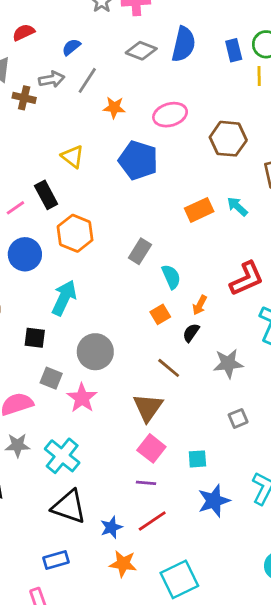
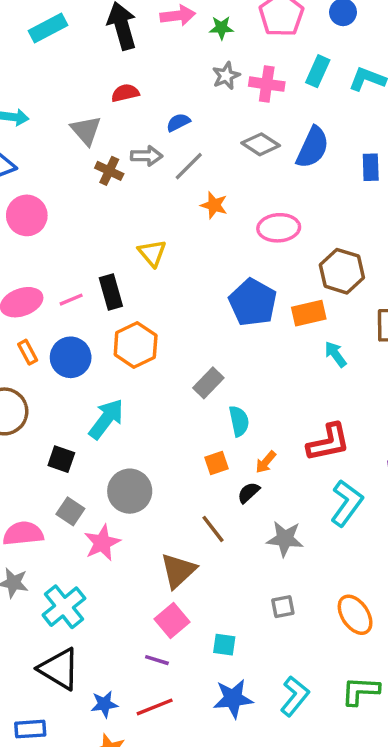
blue pentagon: (138, 160) -> (253, 302), moved
orange rectangle: (199, 210) -> (309, 313), moved

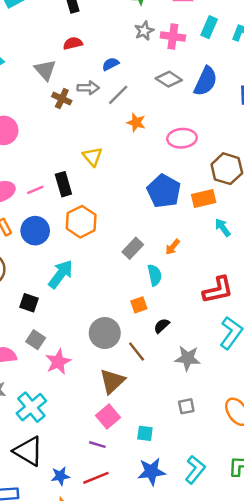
orange arrow: (266, 462) -> (173, 247), moved
gray circle: (130, 491) -> (105, 333), moved

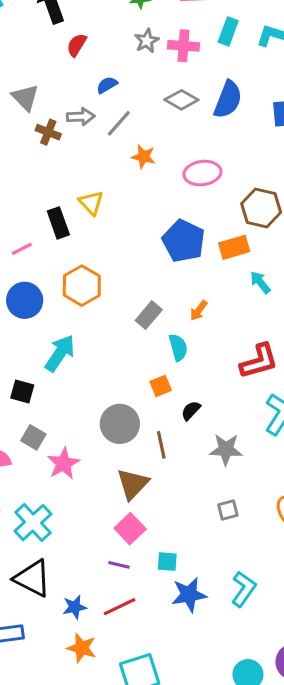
red semicircle: (73, 43) -> (77, 45), moved, turned -42
black rectangle: (63, 184) -> (58, 223), moved
brown line: (137, 352) -> (161, 445), turned 30
cyan square: (145, 433) -> (167, 562), moved

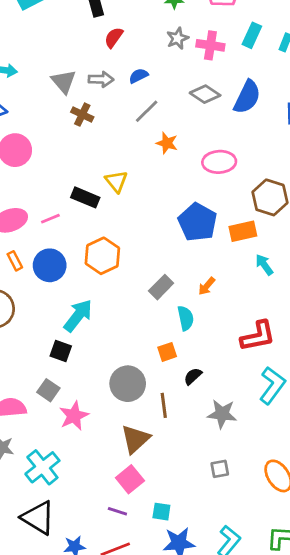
gray arrow: (81, 117) -> (101, 79), moved
black rectangle: (58, 223) -> (85, 197), turned -52
black square: (22, 391) -> (61, 351), moved

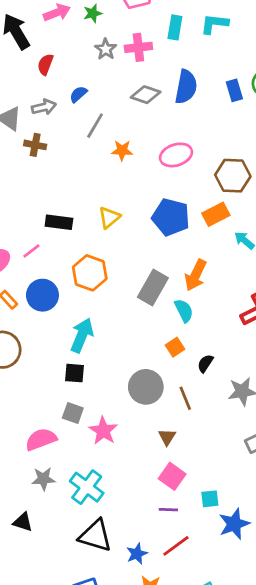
yellow triangle: (116, 181) -> (109, 217), moved, turned 45
orange arrow: (207, 286) -> (196, 275), size x1.6
gray rectangle: (161, 287) -> (153, 287), size x1.4
brown triangle: (135, 439) -> (167, 437), size x0.6

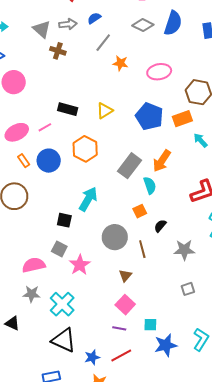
cyan arrow: (82, 335) -> (88, 199), moved

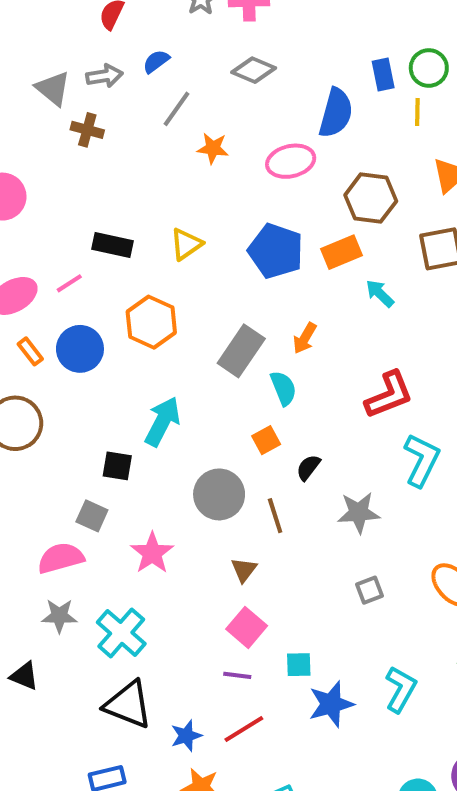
blue semicircle: (173, 23) -> (336, 113), moved
orange arrow: (162, 161) -> (305, 338), size x0.7
gray square: (59, 249) -> (92, 516), moved

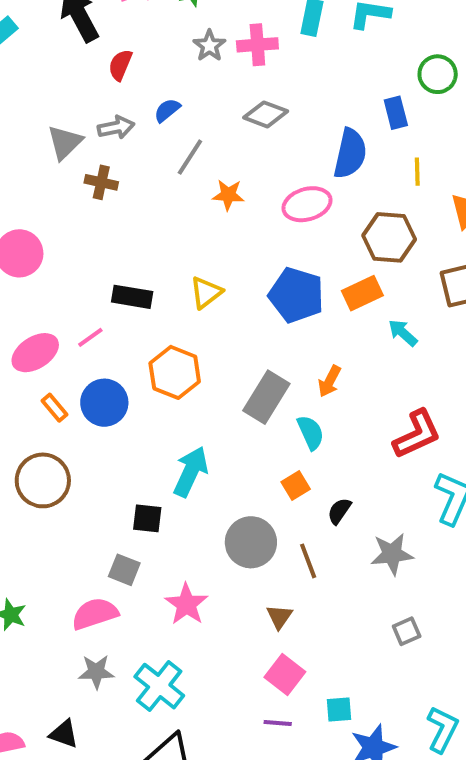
green circle: (429, 68) -> (438, 74), moved
gray triangle: (53, 88) -> (65, 142), turned 39
yellow line: (417, 112) -> (417, 172), moved

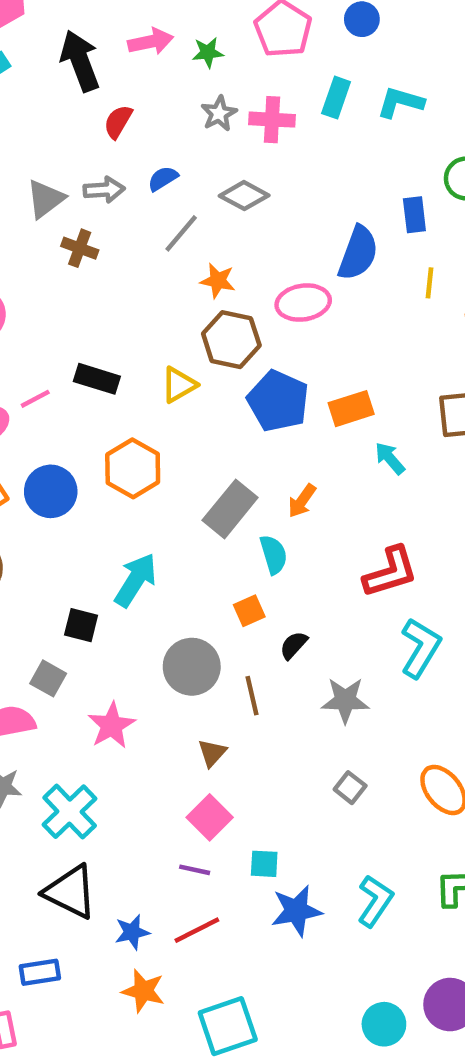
gray diamond: (266, 114) -> (244, 196), moved
brown hexagon: (389, 237) -> (231, 340), moved
pink line: (90, 337) -> (35, 399), moved
gray square: (407, 631) -> (350, 788), turned -36

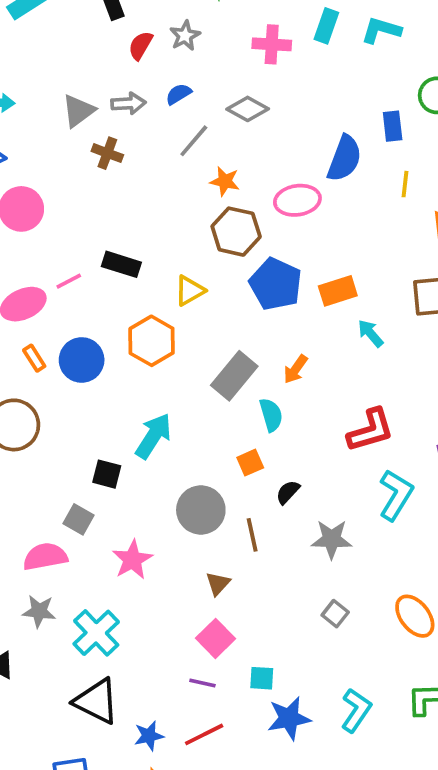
gray star: (219, 113) -> (185, 36), moved
yellow triangle: (179, 385) -> (190, 291), moved

